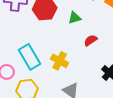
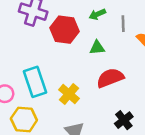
red semicircle: (91, 40) -> (110, 78), size x1.6

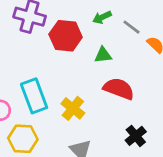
gray line: (123, 24) -> (131, 27), turned -49
red semicircle: (110, 78) -> (119, 89), turned 44

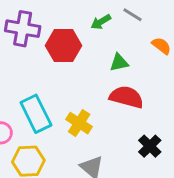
gray line: (131, 27) -> (132, 15), moved
green triangle: (103, 55) -> (119, 63), moved

